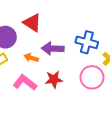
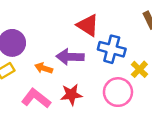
red triangle: (32, 23) -> (88, 25), moved

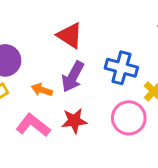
red triangle: (88, 25) -> (70, 35), moved
purple arrow: (70, 57) -> (73, 77), turned -64

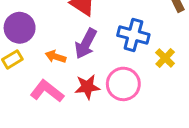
pink circle: (129, 118) -> (123, 84), moved

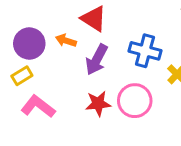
orange arrow: (56, 57) -> (66, 41), moved
pink L-shape: (47, 91) -> (38, 106), moved

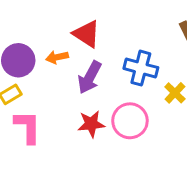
orange arrow: (66, 41) -> (57, 57), turned -30
pink L-shape: (38, 106) -> (28, 127), turned 52

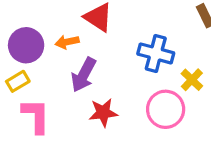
purple arrow: (90, 77) -> (84, 75), moved
pink circle: (130, 121) -> (166, 109), moved

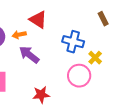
purple arrow: (84, 75) -> (29, 55), turned 100
red star: (103, 113) -> (41, 95), moved

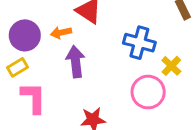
purple arrow: (29, 55) -> (76, 62), turned 45

